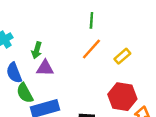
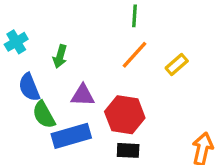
purple triangle: (45, 68) -> (83, 95), moved
red hexagon: (122, 97) -> (125, 115), moved

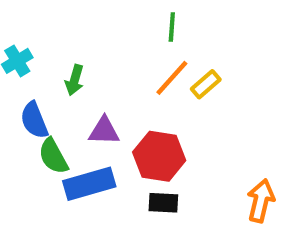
yellow rectangle: (177, 65) -> (206, 84), moved

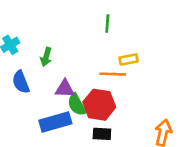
orange line: (172, 78) -> (113, 74), moved, turned 50
yellow rectangle: (206, 84) -> (129, 59), turned 30
green semicircle: (53, 156) -> (77, 105), moved

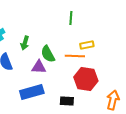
green semicircle: (77, 105) -> (48, 54), moved
red hexagon: (99, 105) -> (86, 79), moved

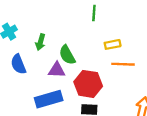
orange line: (75, 56) -> (123, 64), moved
red hexagon: (86, 79) -> (88, 84), moved

